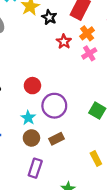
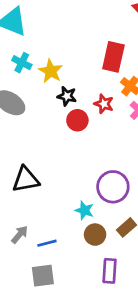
black star: (49, 17) -> (67, 96), moved
red circle: (32, 86) -> (77, 120), moved

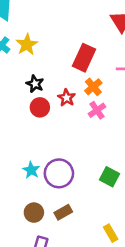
yellow star: (51, 71) -> (27, 45), moved
cyan star: (84, 210) -> (31, 170), moved

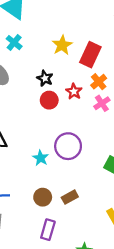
yellow star: (27, 45) -> (62, 45), moved
purple circle: (59, 173) -> (68, 146), moved

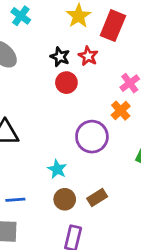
orange cross: (99, 82) -> (121, 111), moved
red star: (74, 91) -> (88, 56), moved
cyan star: (41, 158) -> (57, 169), moved

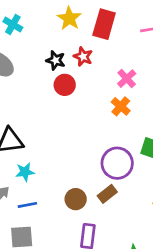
purple circle: (92, 137) -> (117, 163), moved
cyan star: (57, 169) -> (25, 172), moved, turned -30

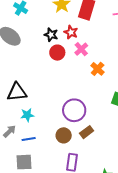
pink cross: (127, 79) -> (81, 49), moved
purple circle: (117, 163) -> (74, 110), moved

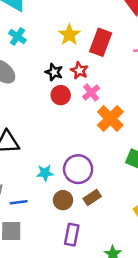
orange cross: (98, 69) -> (110, 119), size x1.5
cyan star: (27, 115) -> (45, 173), moved

